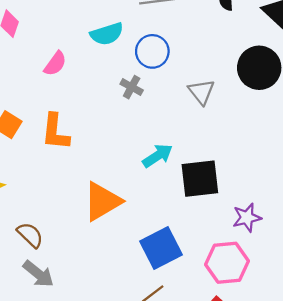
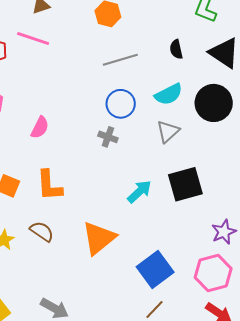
cyan semicircle: (107, 34) -> (169, 94), moved
gray triangle: (201, 92) -> (168, 131), turned 35
black square: (200, 179) -> (185, 184), moved
brown semicircle: (30, 235) -> (42, 231), moved

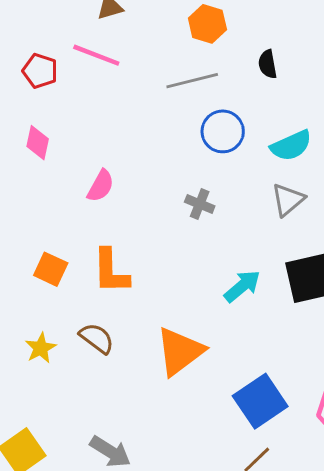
black semicircle: (176, 49) -> (268, 64), moved
gray line: (120, 60) -> (192, 81), moved
blue circle: (121, 104) -> (223, 131), moved

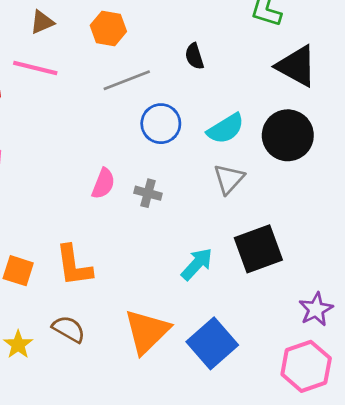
orange hexagon: (207, 24) -> (108, 28), moved
pink semicircle: (101, 186) -> (103, 184), moved
blue square: (260, 401) -> (212, 343), moved

